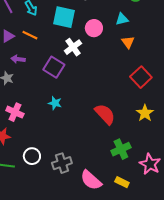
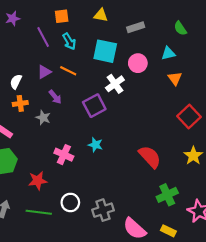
purple arrow: (18, 59) -> (55, 97), turned -136
purple square: (54, 67) -> (94, 106), turned 30
pink cross: (15, 112) -> (64, 155), moved

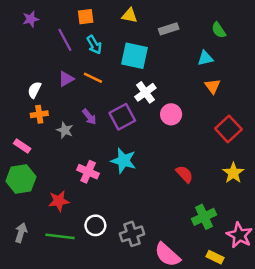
pink circle: (138, 63) -> (171, 114), moved
purple arrow: (55, 97) -> (89, 117), moved
cyan star: (95, 145) -> (123, 161), size x1.5
red semicircle: (150, 157) -> (184, 174), size x0.7
yellow rectangle: (168, 231) -> (215, 257), moved

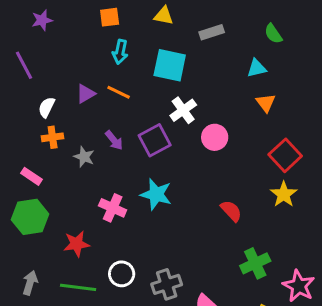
purple line: (65, 40) -> (24, 65), moved
cyan arrow: (94, 45) -> (120, 52), turned 42
yellow star: (233, 173) -> (284, 194), moved

